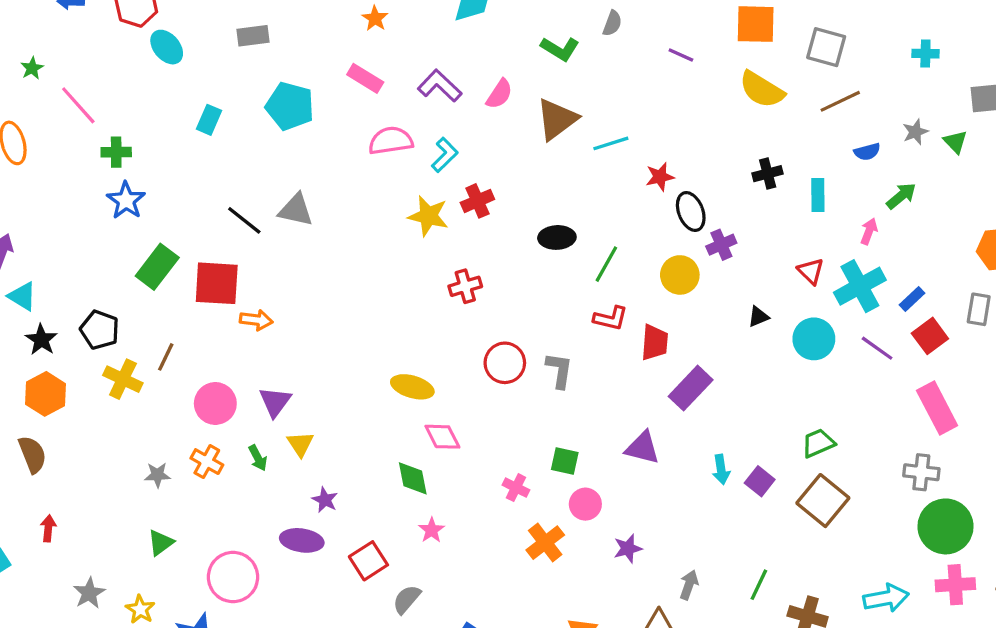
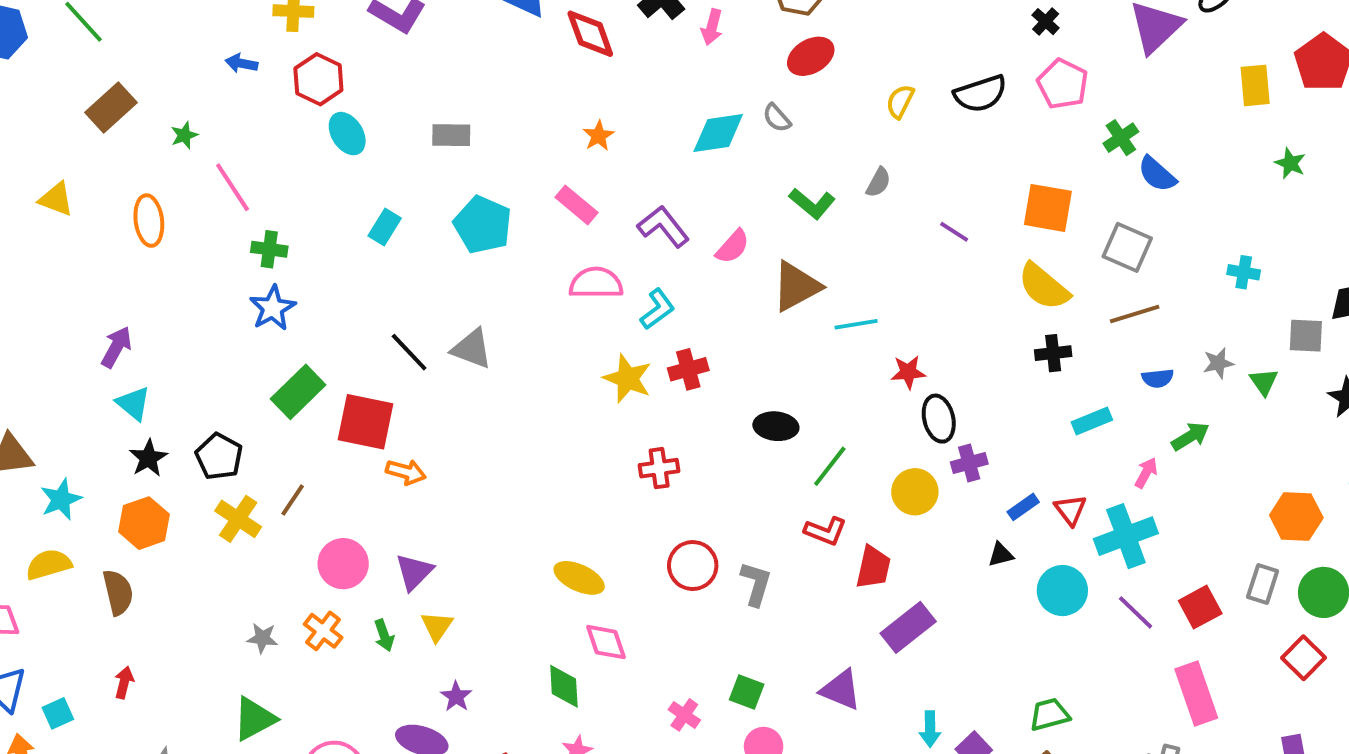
black cross: (768, 174) -> (1053, 353), moved
cyan rectangle: (818, 195) -> (1092, 421), turned 60
blue rectangle: (912, 299) -> (1023, 507), moved
green triangle: (161, 543) -> (254, 719), size x1.4

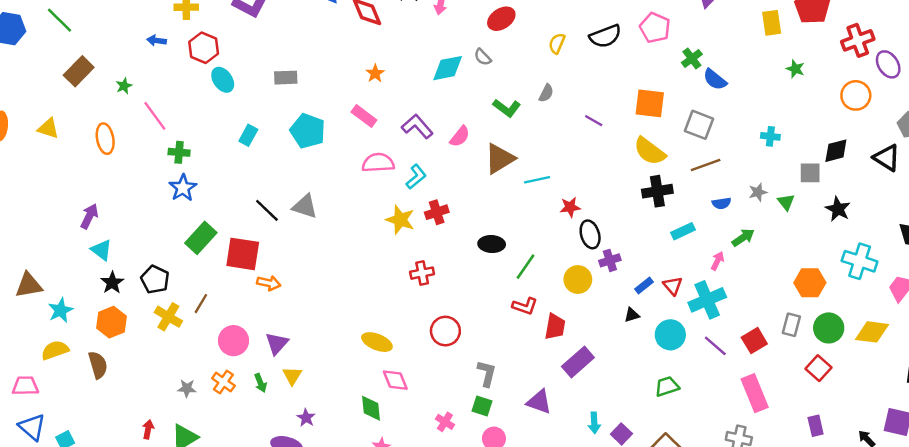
black cross: (1053, 353) -> (657, 191), size x1.4
gray L-shape: (756, 584) -> (487, 373), moved
red arrow: (124, 682) -> (148, 429), moved
green trapezoid: (1049, 715) -> (667, 386), moved

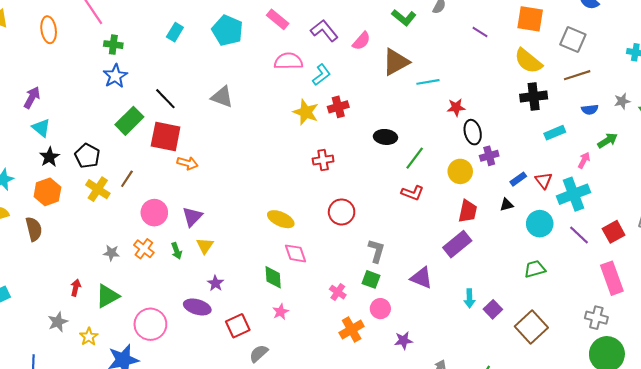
black line: (267, 210) -> (165, 99), moved
red trapezoid: (555, 327) -> (468, 211), moved

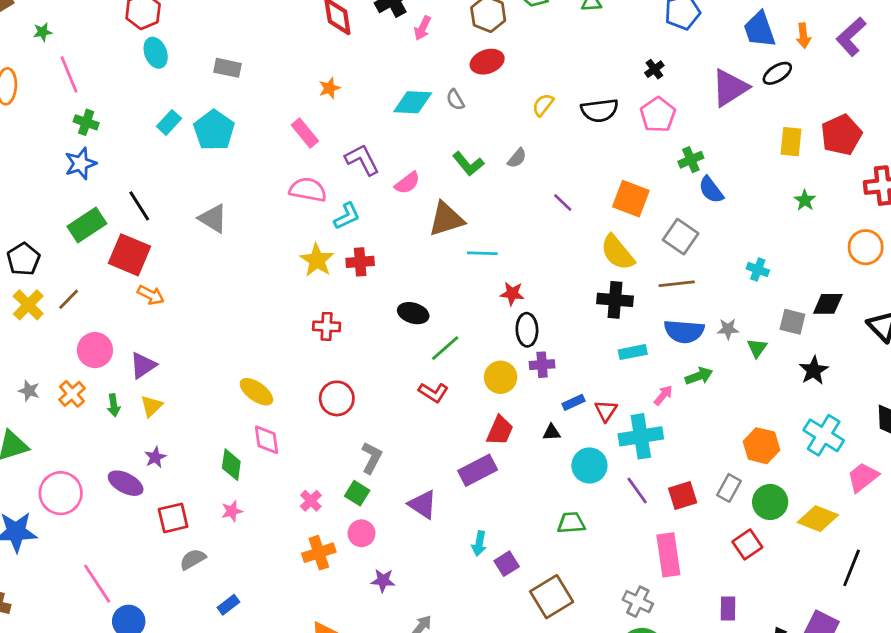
cyan pentagon: (227, 30) -> (214, 130), moved
blue semicircle: (590, 109) -> (684, 331), size x1.8

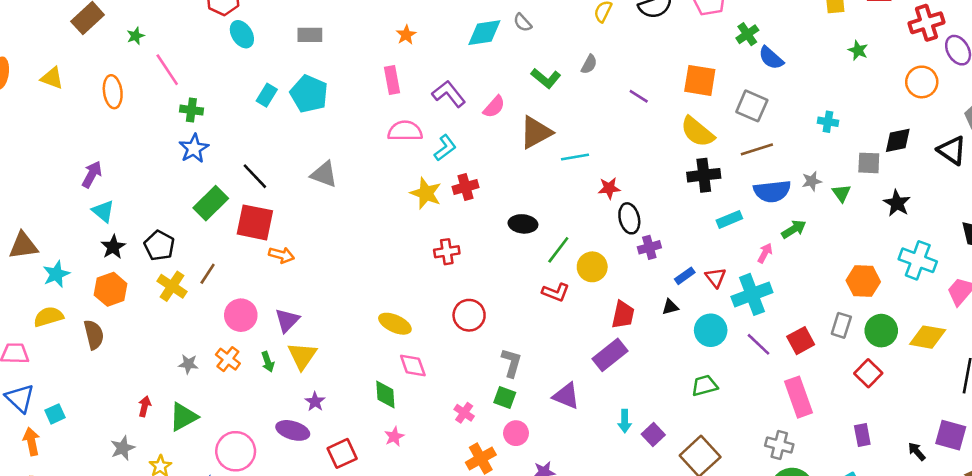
pink rectangle: (305, 133) -> (392, 80), turned 40
yellow circle: (501, 377) -> (592, 267), moved
yellow triangle: (151, 406) -> (302, 356), size x1.4

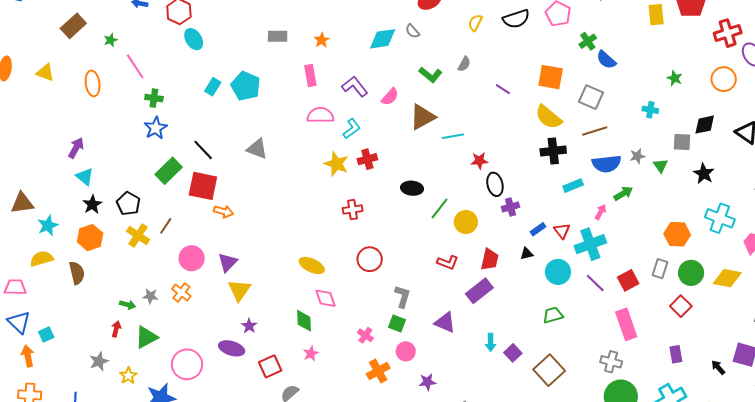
gray rectangle: (310, 35) -> (278, 36), moved
green star: (858, 50) -> (675, 78), moved
red L-shape: (556, 292) -> (448, 262), moved
green arrow: (268, 362) -> (128, 305), moved, turned -56

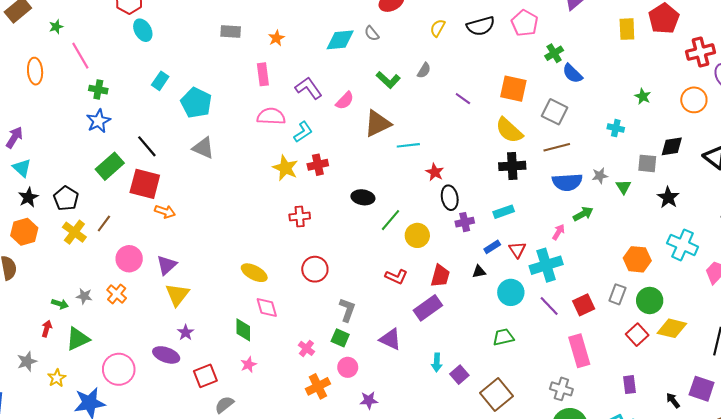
cyan pentagon: (246, 86) -> (196, 103), moved
red star: (479, 161) -> (435, 172), turned 30
cyan rectangle: (573, 186) -> (504, 212), moved
yellow diamond: (727, 278) -> (672, 328), moved

